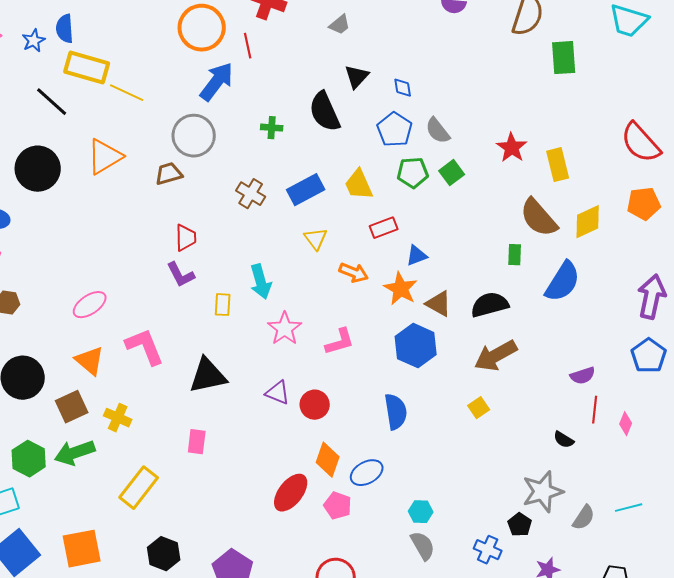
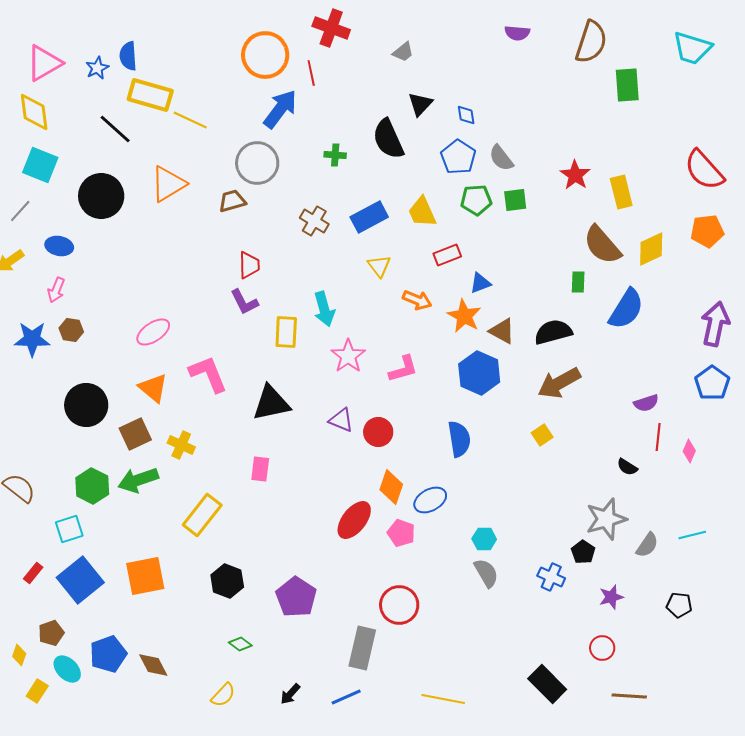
green square: (452, 173) -> (515, 200), turned 30
yellow rectangle: (223, 305) -> (286, 332), size x1.4

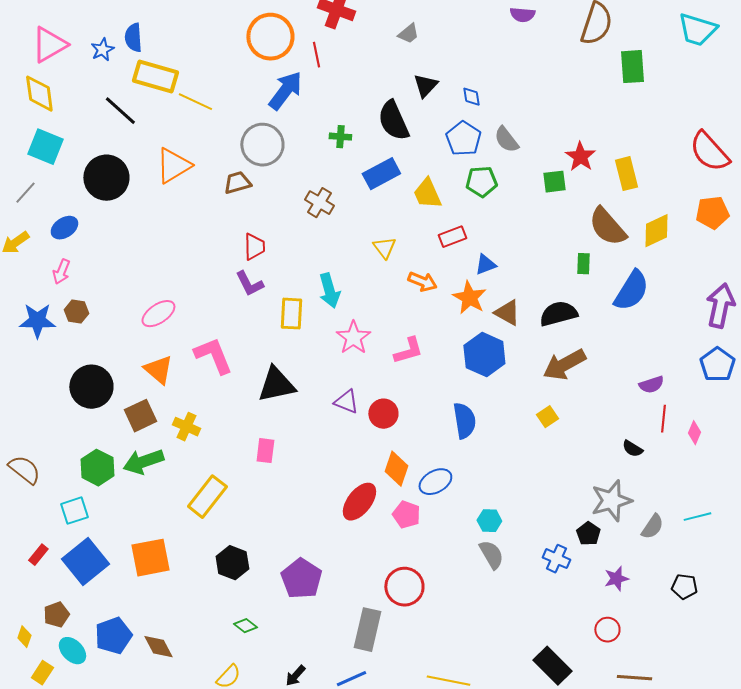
green square: (515, 200) -> (554, 182), moved
blue rectangle: (369, 217) -> (381, 174), moved
blue ellipse: (59, 246) -> (64, 228), turned -44

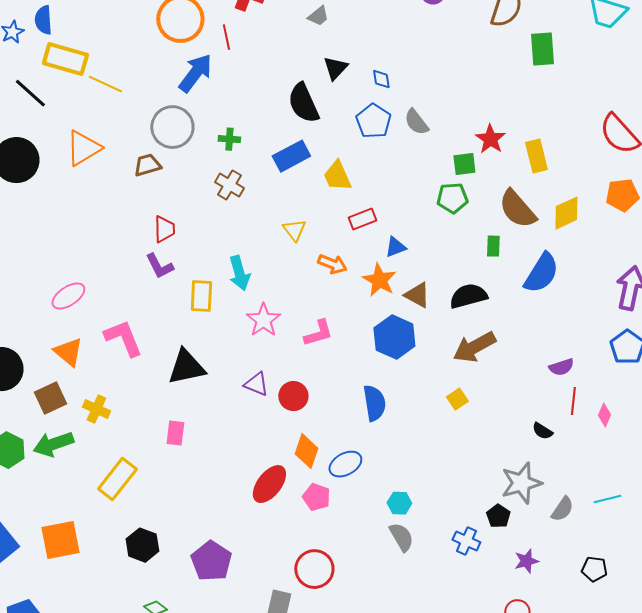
green cross: (340, 137) -> (229, 139), moved
green pentagon: (481, 182) -> (452, 198), moved

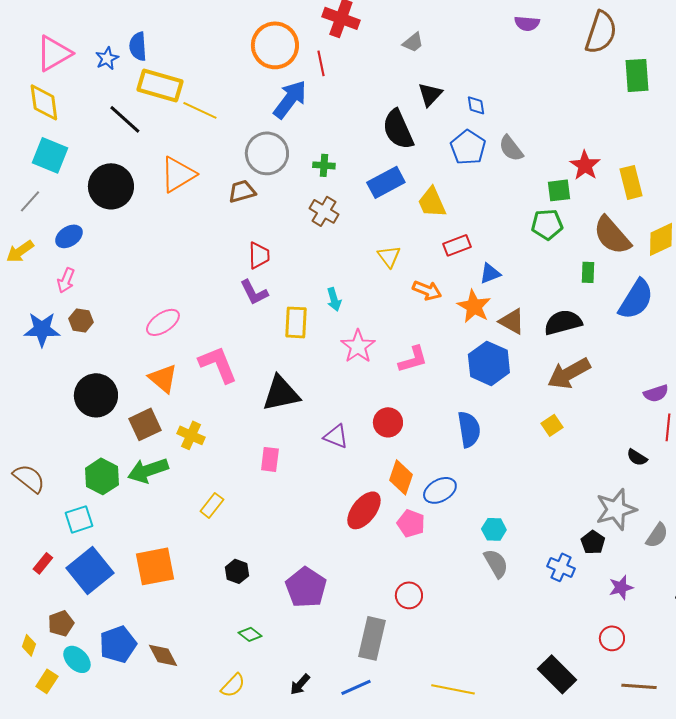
cyan arrow: (239, 273) -> (334, 299), size x0.7
purple triangle: (256, 384) -> (336, 436), moved
yellow rectangle: (117, 479) -> (212, 505), size x0.6
black hexagon: (142, 545) -> (237, 571), size x0.7
red circle: (314, 569) -> (409, 595), size x0.7

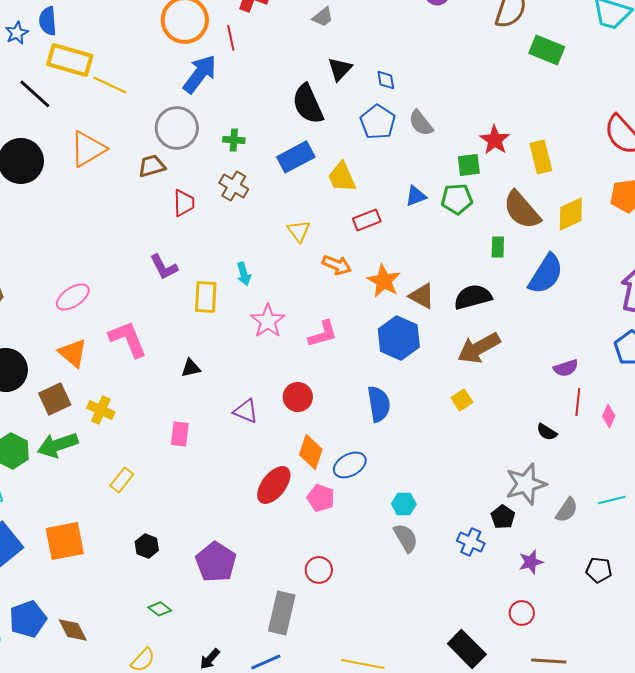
green rectangle: (637, 75) -> (547, 50), turned -64
red trapezoid: (259, 255) -> (184, 203), moved
blue triangle: (490, 273) -> (416, 196), moved
black triangle: (281, 393) -> (191, 368), size x0.5

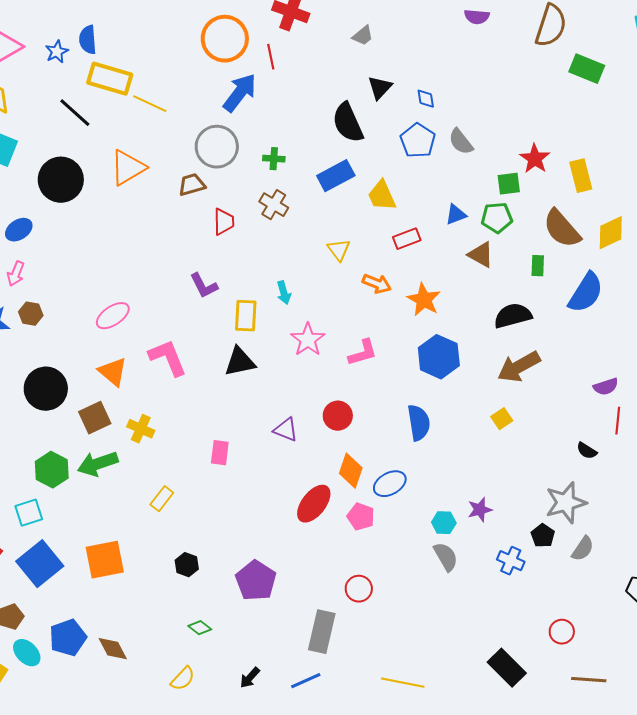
brown triangle: (422, 296) -> (481, 255), moved
black triangle: (191, 368) -> (240, 362), moved, size x1.6
gray semicircle: (567, 510) -> (583, 549), moved
purple star: (531, 562) -> (480, 510), moved

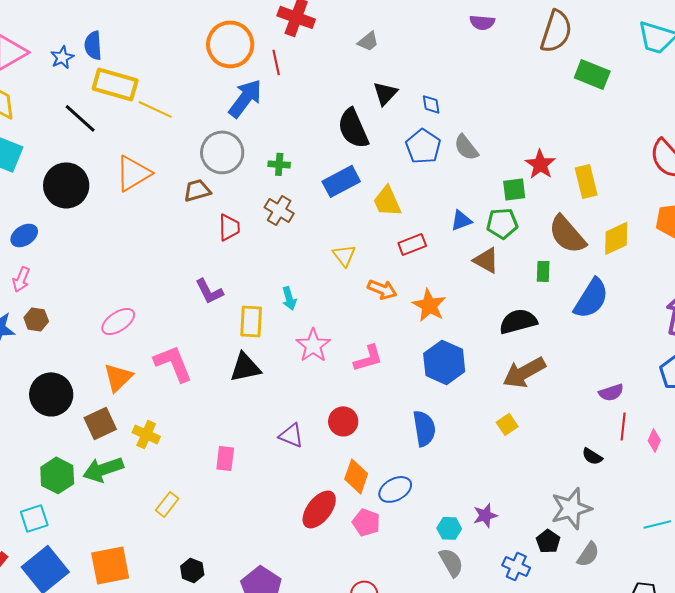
orange triangle: (113, 372) -> (118, 377), turned 36

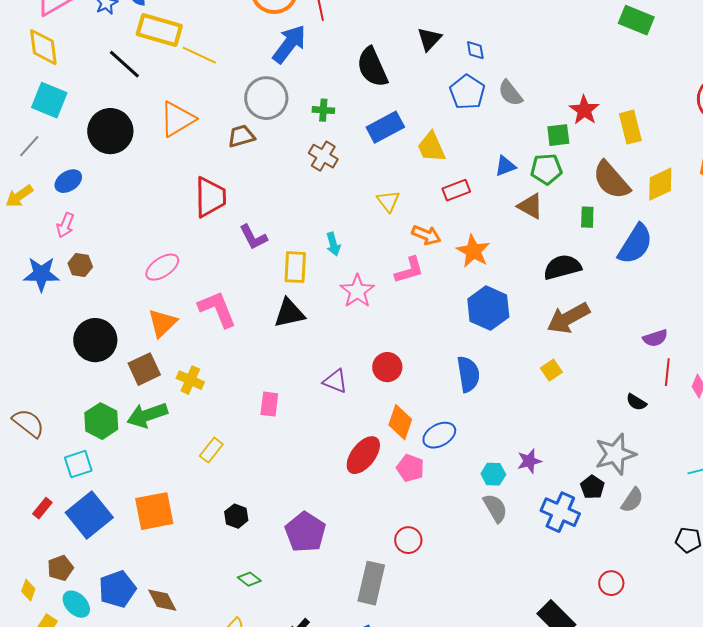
black semicircle: (353, 128) -> (372, 67), moved
red trapezoid: (229, 227) -> (210, 197), moved, size x1.5
pink L-shape: (368, 358) -> (409, 270), moved
blue cross: (516, 566) -> (560, 512), size x1.4

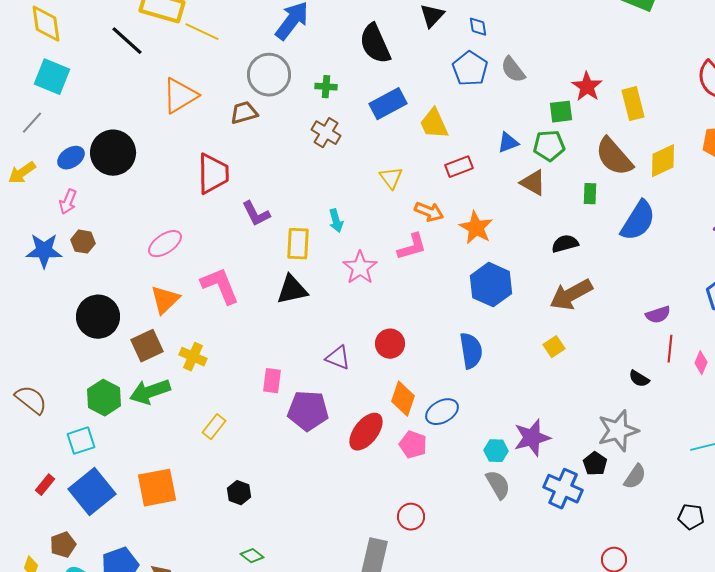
black circle: (110, 131) -> (113, 153), moved
black semicircle: (562, 267) -> (565, 244), size x0.7
purple star: (529, 461) -> (532, 438), size x1.5
purple pentagon: (305, 532) -> (308, 411), moved, turned -30

